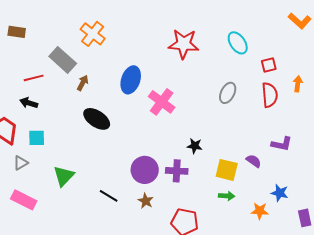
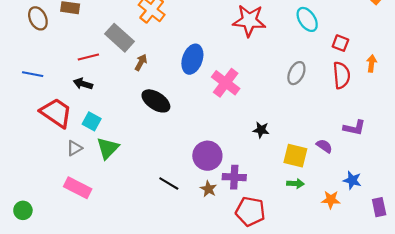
red square: (269, 65) -> (340, 43), turned 35
cyan square: (37, 138) -> (92, 121), turned 30
purple cross: (177, 171) -> (234, 177), moved
green triangle: (64, 176) -> (108, 148), moved

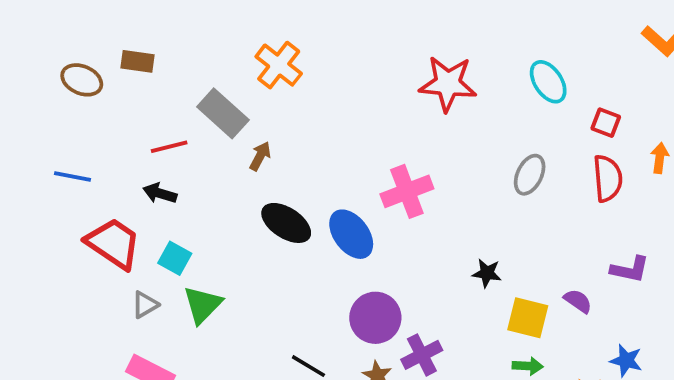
brown ellipse: (38, 18) -> (82, 80), turned -40
blue ellipse: (192, 59) -> (351, 234), moved, turned -56
pink cross: (226, 83) -> (407, 191), turned 32
black star: (261, 130) -> (487, 273), moved
purple cross: (234, 177) -> (422, 355), turned -30

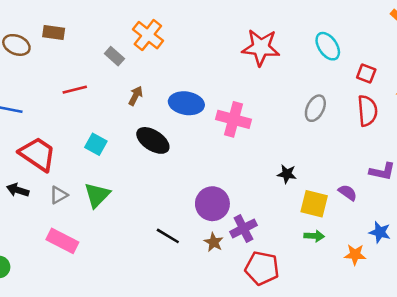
gray rectangle: (223, 113) -> (114, 56), moved, size x0.6
pink cross: (407, 191) -> (233, 119), turned 36
black arrow: (160, 193) -> (18, 190), moved
blue ellipse: (351, 234) -> (186, 103), moved, turned -44
cyan square: (175, 258) -> (96, 144), moved

